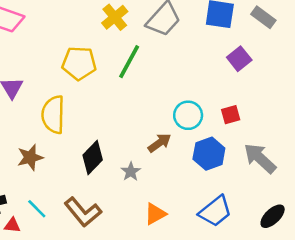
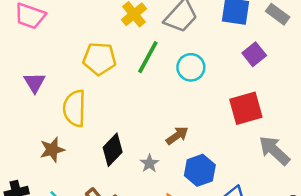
cyan circle: (188, 115) -> (191, 67), moved
red square: (231, 115) -> (246, 108), size x1.8
blue hexagon: (209, 154) -> (200, 170), moved

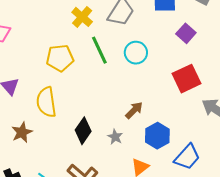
green line: (148, 57) -> (99, 50), turned -44
brown star: (52, 150) -> (22, 132), moved

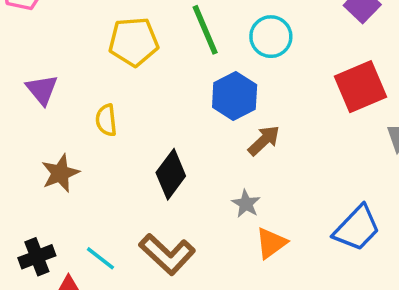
yellow semicircle: (46, 102) -> (106, 120), size x0.6
blue hexagon: (157, 136) -> (235, 96), moved
gray star: (115, 137) -> (246, 204), moved

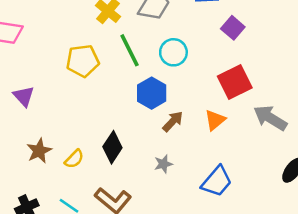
yellow semicircle: (106, 120) -> (74, 159), moved, turned -126
gray star: (246, 204) -> (163, 164), turned 30
blue trapezoid: (357, 228) -> (217, 181), moved
orange triangle: (271, 243) -> (215, 120), moved

